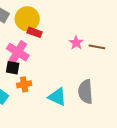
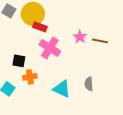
pink cross: (18, 52) -> (50, 48), moved
gray semicircle: (86, 92) -> (89, 84), size x0.6

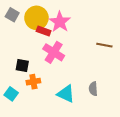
pink star: (80, 37) -> (60, 22), moved, size x1.5

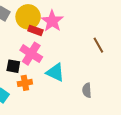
brown line: (104, 45) -> (98, 45), turned 49
pink cross: (54, 52) -> (31, 54), moved
cyan triangle: (66, 94) -> (55, 72), moved

